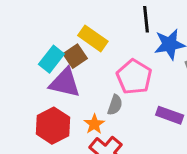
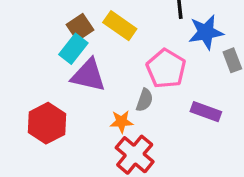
brown square: (75, 56) -> (80, 27), moved
orange star: (94, 124) -> (121, 122), turned 30
red hexagon: (53, 126) -> (47, 123), moved

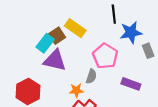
brown square: (80, 27) -> (57, 36), moved

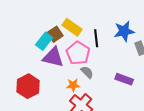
black line: (114, 14) -> (96, 38), moved
pink pentagon: (105, 56) -> (78, 53), moved
gray semicircle: (91, 76) -> (87, 72), turned -64

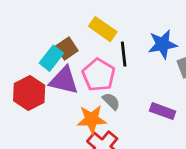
yellow rectangle: (72, 27) -> (103, 29), moved
orange star: (73, 85) -> (92, 119), size x1.5
red hexagon: (28, 86) -> (29, 93), moved

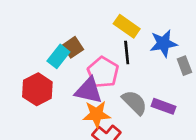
yellow rectangle: (103, 29) -> (127, 26), moved
purple triangle: (64, 80) -> (89, 91), moved
gray semicircle: (111, 101) -> (135, 102), moved, size x1.5

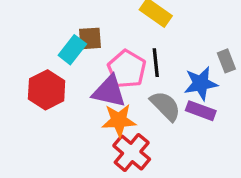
blue star: (163, 43) -> (201, 83), moved
brown square: (73, 47) -> (90, 38), turned 30
black line: (127, 53) -> (156, 63), moved

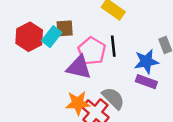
red hexagon: (47, 90) -> (29, 37), moved
gray semicircle: (165, 106) -> (113, 98), moved
orange star: (119, 120) -> (78, 103), moved

